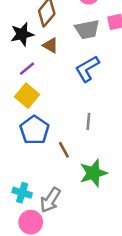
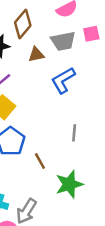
brown triangle: (50, 45) -> (36, 55), moved, turned -42
gray line: (88, 121) -> (74, 133), moved

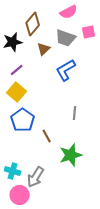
gray trapezoid: (63, 41) -> (66, 38), turned 30
brown triangle: (36, 55) -> (44, 49), turned -32

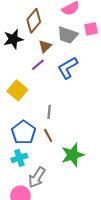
purple line: (17, 70) -> (38, 65), moved
gray line: (75, 113) -> (49, 112), moved
blue pentagon: (23, 120) -> (24, 132), moved
cyan cross: (13, 171) -> (19, 158), moved, turned -35

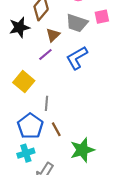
gray line: (49, 112) -> (46, 103), moved

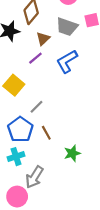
gray line: (46, 103) -> (37, 107), turned 40
green star: (82, 150) -> (72, 153), size x0.7

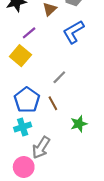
purple line: (35, 58) -> (29, 33), moved
gray line: (37, 107) -> (59, 77), moved

